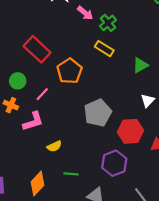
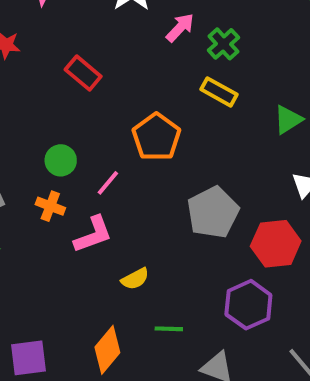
pink arrow: (85, 13) -> (180, 28), turned -84
red rectangle: (37, 49) -> (83, 73), moved, size x0.7

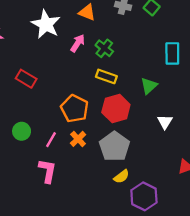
orange cross: (50, 206) -> (78, 139), moved, turned 35
pink L-shape: (93, 234) -> (47, 171), turned -50
red hexagon: (276, 244) -> (116, 108), moved
yellow semicircle: (135, 279) -> (121, 176), moved

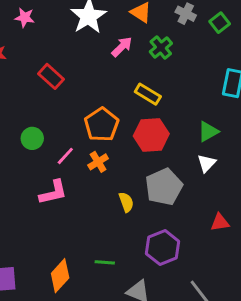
green cross: (104, 48) -> (161, 48), moved
green triangle: (149, 86) -> (208, 132), moved
gray pentagon: (114, 147) -> (164, 187), moved
pink L-shape: (47, 171) -> (53, 192), turned 55
yellow semicircle: (121, 176) -> (126, 202), moved, turned -84

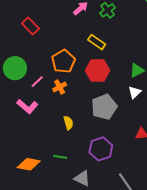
green circle: (32, 138) -> (15, 68), size x1.5
pink L-shape: (53, 192) -> (27, 106), turned 50
yellow semicircle: (126, 202) -> (68, 123), moved
orange diamond: (60, 276) -> (29, 164), turned 55

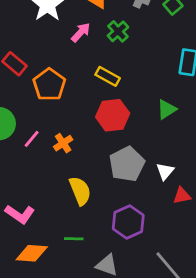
orange pentagon: (63, 61) -> (49, 85), moved
white triangle: (135, 92) -> (165, 171), moved
pink L-shape: (27, 106) -> (20, 214), moved
yellow semicircle: (68, 123) -> (80, 191), size x1.5

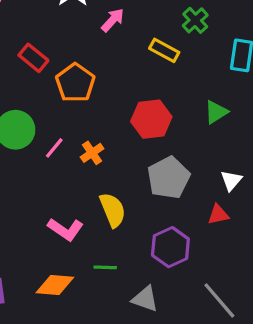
green cross: (118, 31) -> (195, 20), moved
yellow rectangle: (108, 76) -> (164, 50), moved
white triangle: (165, 171) -> (231, 180), moved
red triangle: (182, 196) -> (218, 215), moved
pink L-shape: (20, 214) -> (66, 229), moved

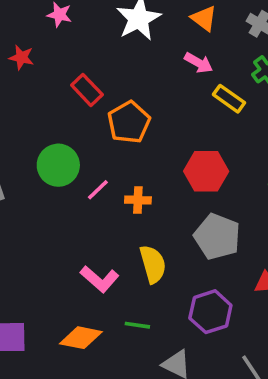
pink arrow: (113, 20) -> (199, 63), moved, turned 70
orange cross: (92, 153) -> (138, 200), turned 30
gray pentagon: (169, 178) -> (217, 237), turned -30

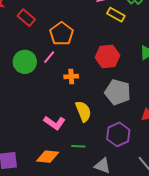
red rectangle: (87, 90) -> (26, 18), moved
pink line: (98, 190) -> (49, 57), moved

